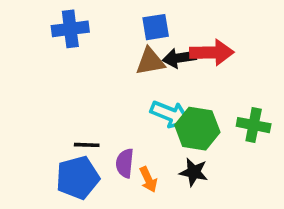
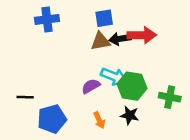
green cross: (254, 125) -> (170, 97), moved
black line: (87, 145) -> (25, 97), moved
purple semicircle: (125, 163) -> (91, 86), moved, turned 54

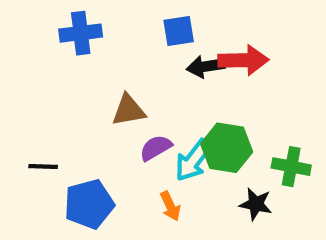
brown triangle: (100, 41) -> (129, 110), moved
cyan arrow: (114, 76) -> (193, 160), moved, turned 105
black star: (130, 115) -> (256, 204), moved

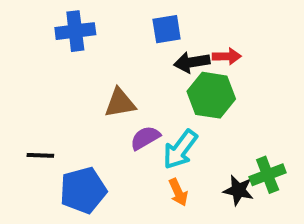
red arrow: (243, 60) -> (227, 56), size x0.6
green hexagon: (227, 148) -> (211, 95), moved
green cross: (291, 167) -> (268, 175), moved, turned -32
orange arrow: (170, 206) -> (178, 192), moved

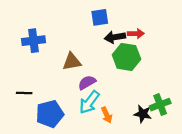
blue cross: (75, 31) -> (33, 41), moved
cyan arrow: (180, 150) -> (89, 102), moved

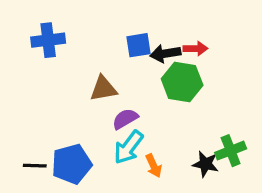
blue square: (100, 17) -> (139, 45), moved
blue cross: (33, 41) -> (48, 40), moved
black line: (24, 93) -> (35, 166), moved

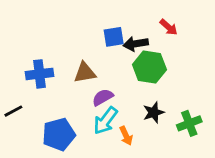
blue cross: (48, 40) -> (39, 74), moved
red arrow: (195, 48) -> (169, 27), moved, turned 42
black star: (205, 164) -> (154, 112), moved, turned -30
black line: (35, 166) -> (13, 111), moved, turned -30

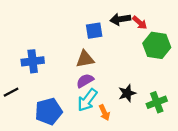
black arrow: (136, 44) -> (120, 19), moved
green hexagon: (149, 67) -> (157, 45), moved
brown triangle: (85, 73) -> (85, 59), moved

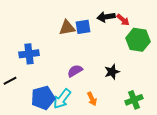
brown triangle: (85, 59) -> (67, 28), moved
black star: (127, 93) -> (112, 72), moved
cyan arrow: (87, 100) -> (62, 99), moved
green cross: (157, 102) -> (134, 100), moved

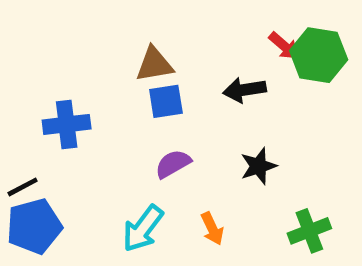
black arrow: (106, 17) -> (245, 90), moved
blue square: (83, 27) -> (166, 101), moved
green hexagon: (138, 40) -> (319, 55), moved
blue pentagon: (43, 98) -> (34, 226), moved

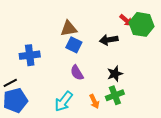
blue square: (166, 101) -> (74, 45), turned 35
purple semicircle: (173, 164) -> (77, 73), turned -91
green cross: (309, 231) -> (115, 95), moved

